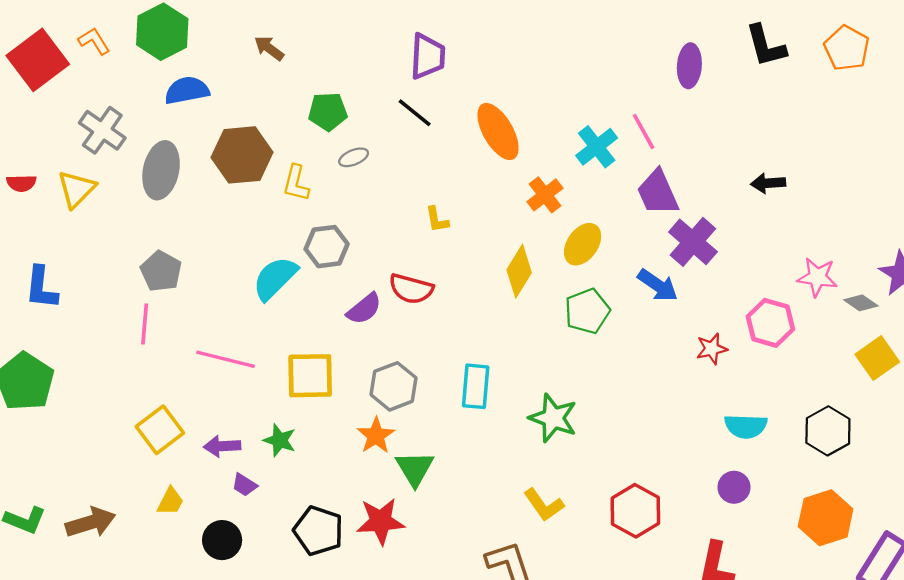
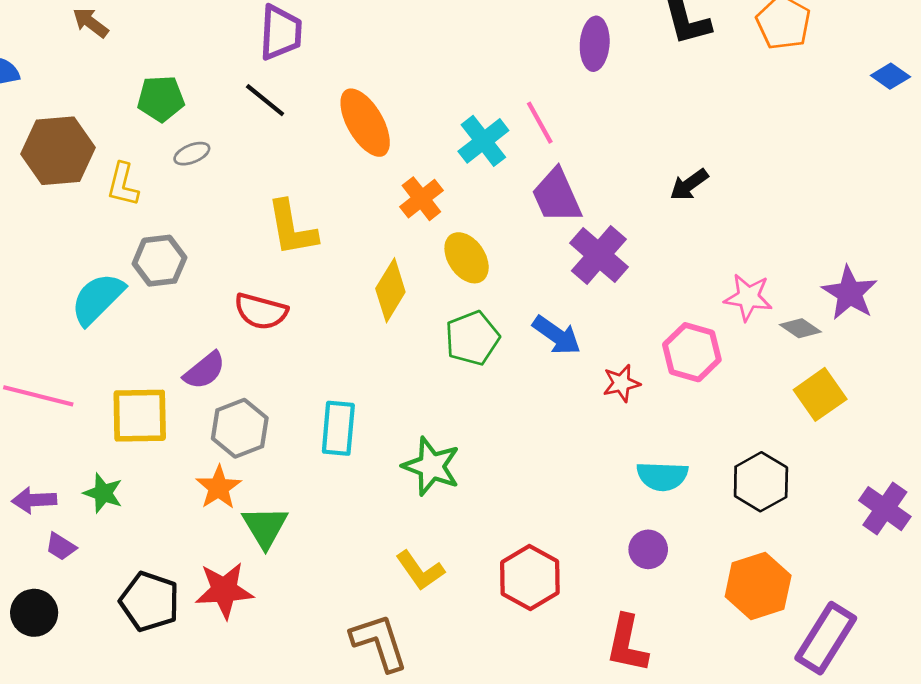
black arrow: (768, 183) -> (689, 185), turned -32
yellow L-shape: (437, 220) -> (292, 228), size x1.8
yellow ellipse: (583, 244) -> (467, 258), turned -69
blue arrow: (658, 285) -> (557, 335), moved
purple semicircle: (364, 309) -> (205, 371), moved

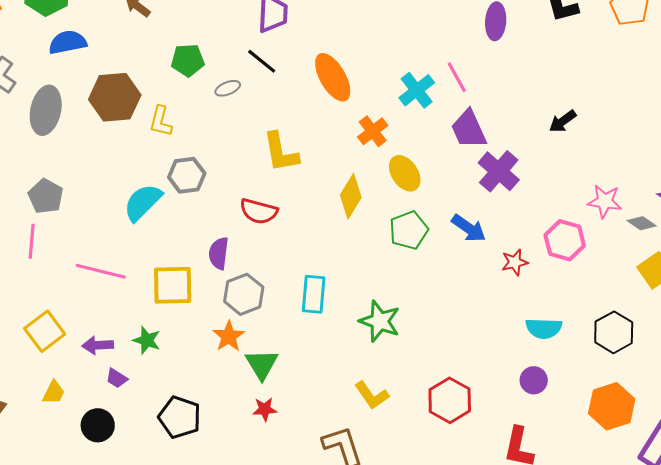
gray ellipse: (192, 154) -> (228, 88), moved
purple semicircle: (205, 371) -> (219, 253), turned 136
red star: (224, 590) -> (265, 409), moved, size x0.6

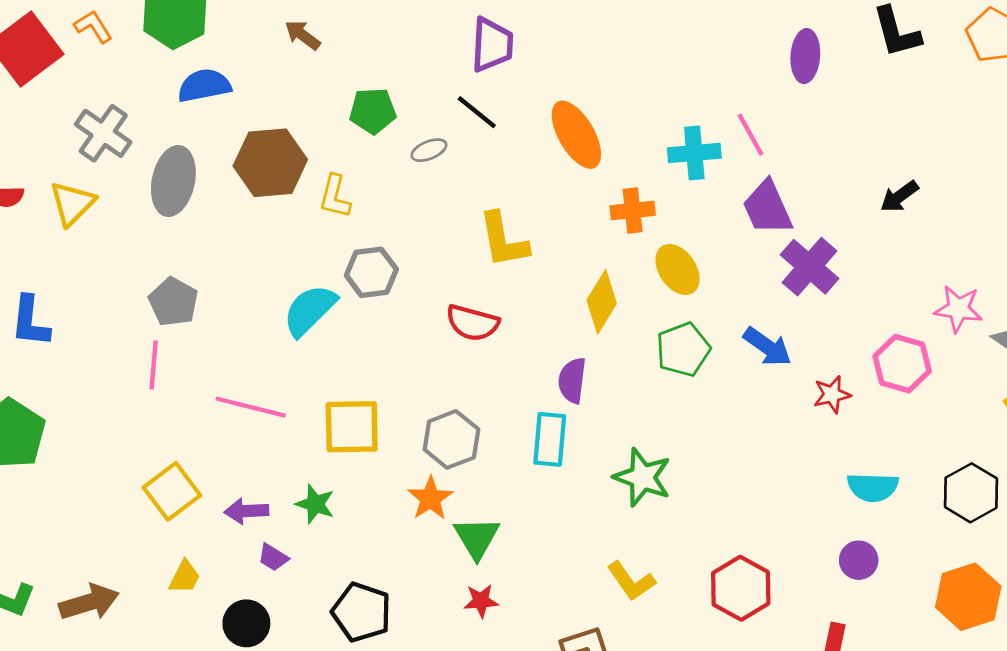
cyan cross: (417, 90) -> (694, 153), turned 33
orange cross: (373, 131) -> (633, 211), turned 32
purple semicircle: (219, 253) -> (572, 380), moved

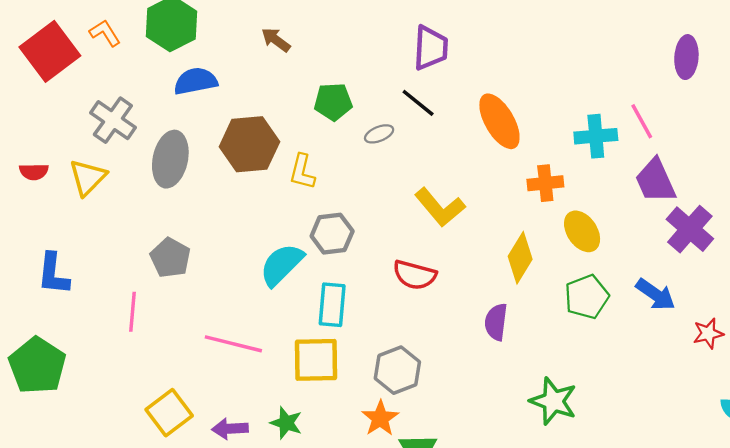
yellow L-shape: (503, 240) -> (440, 207), turned -30
pink line: (154, 365) -> (132, 312), moved
cyan rectangle: (550, 439) -> (332, 305), moved

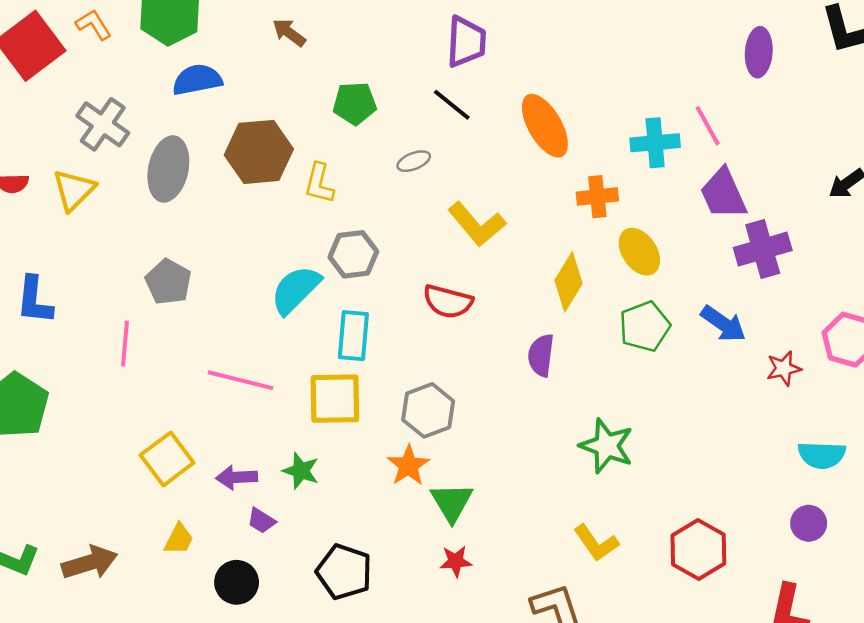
gray ellipse: (379, 134) -> (414, 161), moved
purple cross: (690, 229) -> (763, 249), turned 33

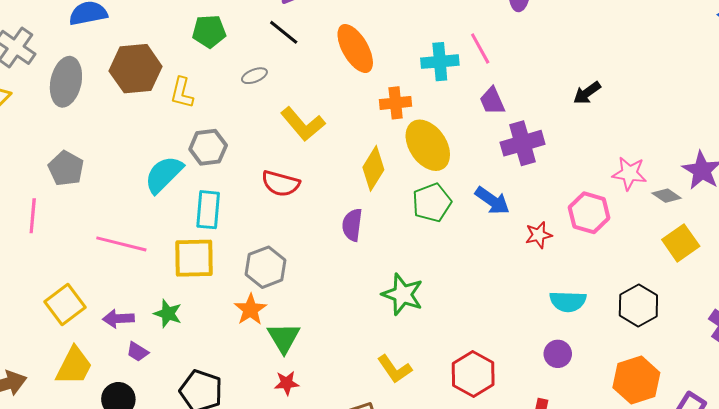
purple trapezoid: (723, 194) -> (492, 101), size x0.7
yellow ellipse: (639, 252) -> (428, 145), size x1.4
yellow trapezoid: (179, 539) -> (74, 366), size x1.6

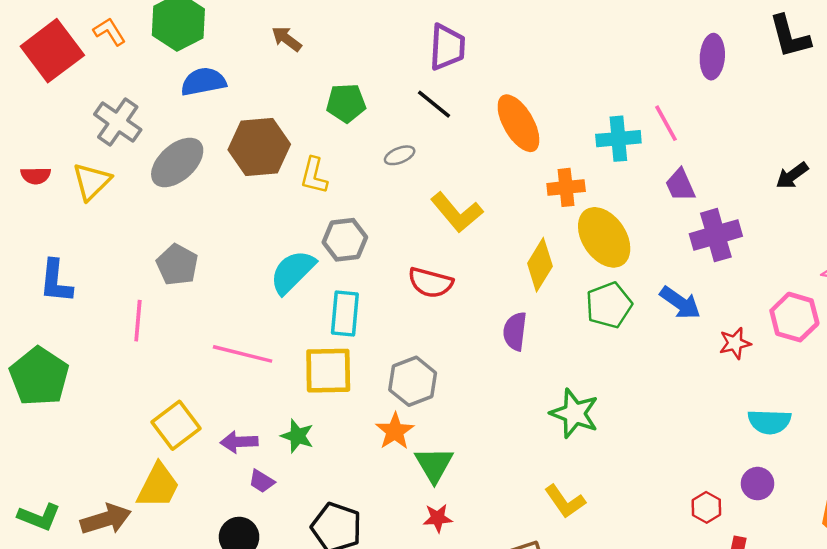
gray ellipse: (66, 82) -> (177, 162), turned 36
yellow trapezoid: (74, 366) -> (158, 486), moved
red hexagon: (473, 374) -> (706, 507), moved, size x0.6

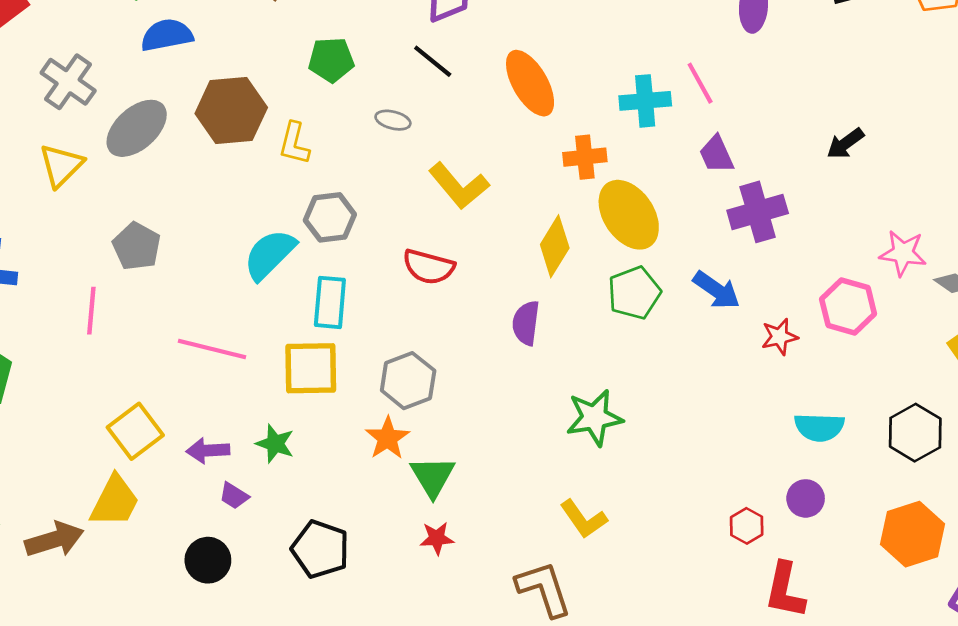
gray ellipse: (400, 155) -> (393, 120), turned 36
yellow triangle: (92, 181) -> (61, 165), moved
green star: (574, 413) -> (594, 418), turned -30

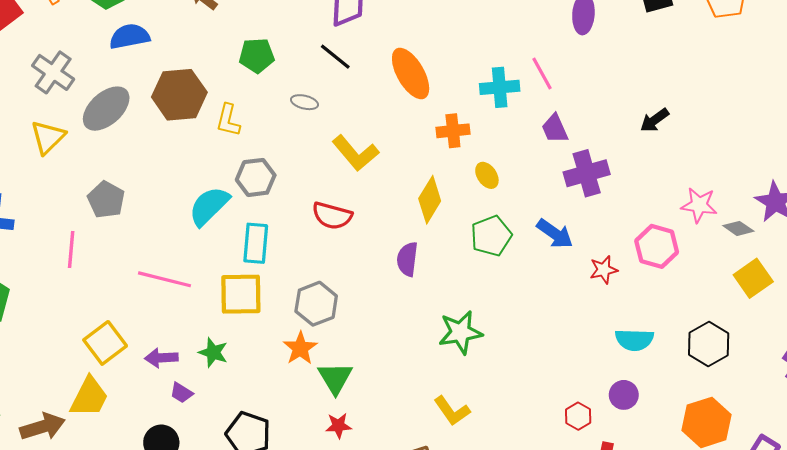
yellow ellipse: (629, 215) -> (487, 175), size x0.5

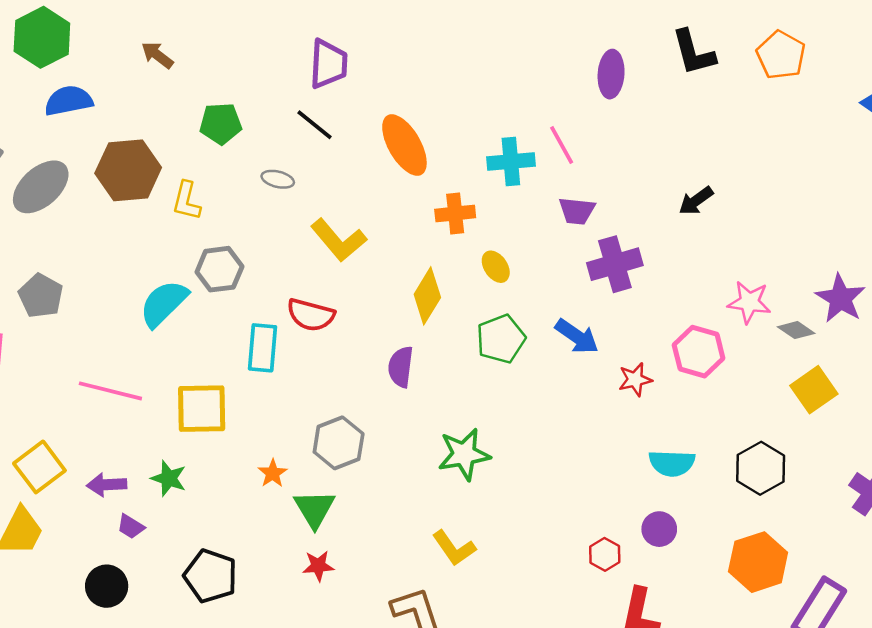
purple trapezoid: (555, 129) -> (577, 211), turned -60
cyan rectangle: (256, 243) -> (263, 348), moved
gray hexagon: (316, 304) -> (339, 443), moved
orange star: (300, 348) -> (273, 473), size x0.7

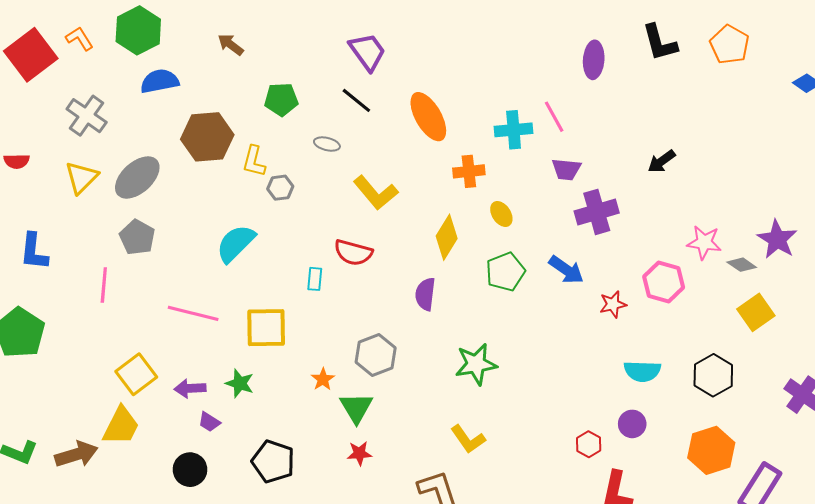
purple trapezoid: (328, 64) -> (367, 52), turned -39
gray ellipse: (41, 187) -> (137, 177), moved
gray hexagon: (219, 269) -> (280, 188), moved, size x0.7
cyan rectangle: (263, 348) -> (315, 279), size x0.6

